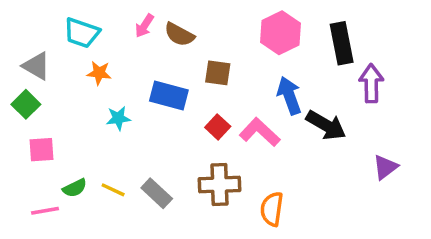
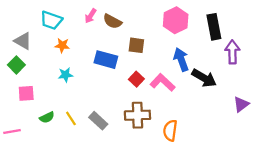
cyan star: (118, 118) -> (65, 75), moved
yellow line: (113, 190) -> (71, 118), turned 32
pink line: (45, 211) -> (12, 132), moved

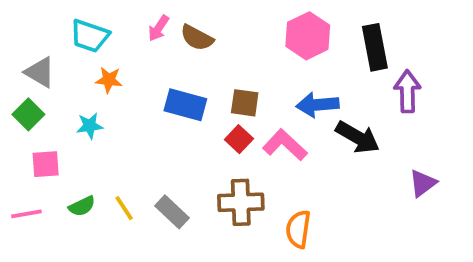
brown square: (136, 45) -> (245, 103), moved
blue arrow: (181, 60) -> (317, 105), turned -75
cyan star: (65, 75) -> (90, 126), moved
pink line: (12, 132) -> (26, 214), moved

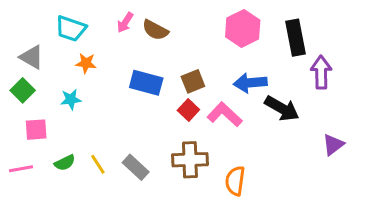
brown square: (245, 103) -> (193, 81), turned -30

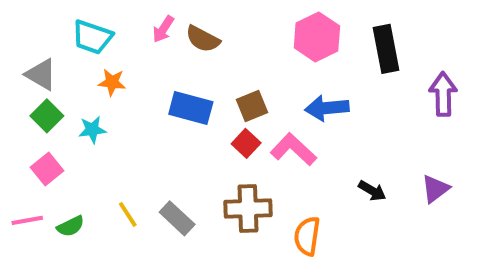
purple arrow: (321, 72) -> (443, 94), moved
green square: (23, 90) -> (47, 116), moved
black arrow: (282, 108) -> (372, 191), moved, size x0.6
pink square: (36, 130) -> (47, 169), turned -35
green semicircle: (65, 163) -> (71, 226), moved

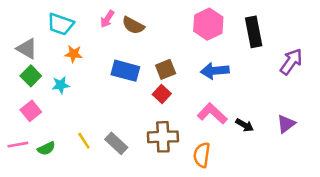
purple arrow: (443, 94) -> (291, 62), turned 36
pink L-shape: (293, 149) -> (212, 113), moved

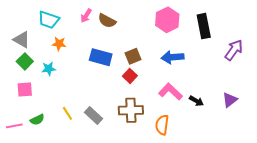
pink square: (31, 111) -> (25, 89), turned 35
pink line: (18, 145) -> (14, 126), moved

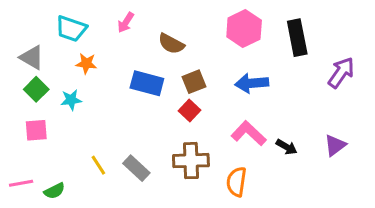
brown semicircle: (107, 21) -> (171, 44), moved
green semicircle: (37, 120) -> (54, 191), moved

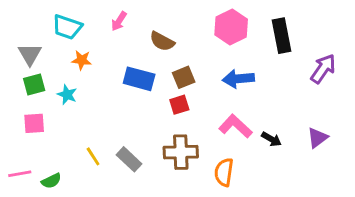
gray triangle: (32, 57) -> (30, 54), turned 30
green square: (36, 89) -> (34, 85), turned 30
cyan star: (71, 100) -> (67, 95), turned 30
red square: (189, 110) -> (179, 105), turned 30

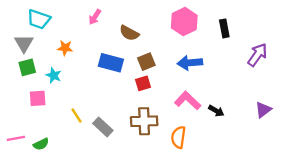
cyan trapezoid: (67, 27) -> (39, 19), moved
black rectangle: (281, 36) -> (224, 28), size x0.7
pink square: (34, 123) -> (38, 98), moved
purple triangle: (317, 138) -> (263, 110), moved
yellow line: (93, 156) -> (77, 115), moved

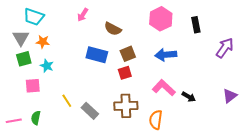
orange star: (65, 48) -> (43, 42), moved
green semicircle: (41, 144) -> (36, 118), moved, turned 128

